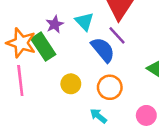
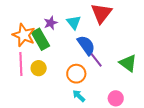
purple line: (117, 35) -> (96, 60), moved
yellow circle: (71, 84) -> (39, 68), moved
orange circle: (110, 87) -> (76, 74), moved

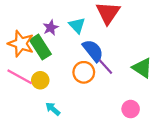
pink line: (21, 64) -> (20, 77), turned -55
orange circle: (76, 74) -> (84, 72), moved
cyan arrow: (79, 96) -> (53, 109), moved

